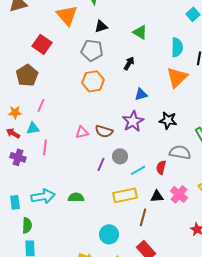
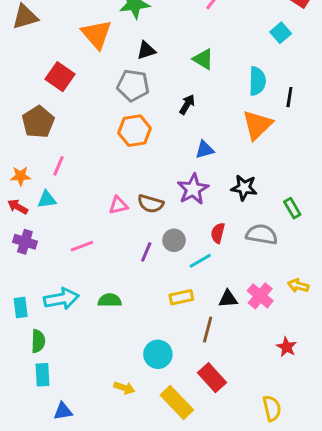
pink line: (45, 147) -> (82, 246), moved, turned 63
red semicircle: (161, 167) -> (218, 233), moved
yellow rectangle: (125, 195) -> (181, 297), size x0.7

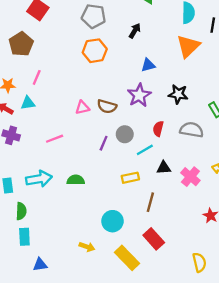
black triangle: (228, 299) -> (164, 168), moved

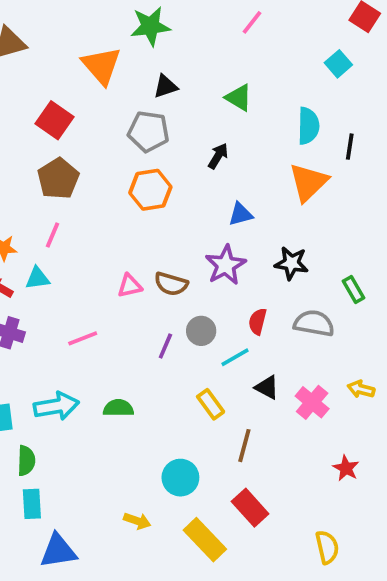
brown pentagon: (21, 44) -> (58, 179), moved
black triangle: (164, 168) -> (267, 387), turned 32
yellow rectangle: (130, 178) -> (211, 404), turned 66
blue triangle: (40, 265) -> (58, 551), size x1.5

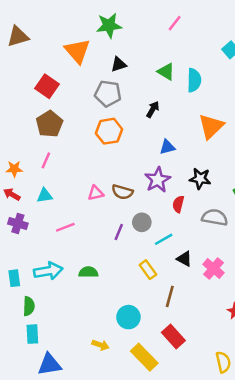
cyan semicircle: (308, 126) -> (194, 80), moved
cyan triangle: (38, 278) -> (45, 196), moved
red semicircle: (258, 321) -> (178, 204), moved

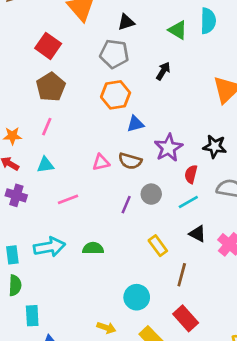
cyan semicircle: (194, 80) -> (208, 21), moved
blue triangle: (167, 147) -> (135, 124), moved
cyan line: (164, 239) -> (188, 202), moved
green semicircle: (29, 306) -> (15, 285), moved

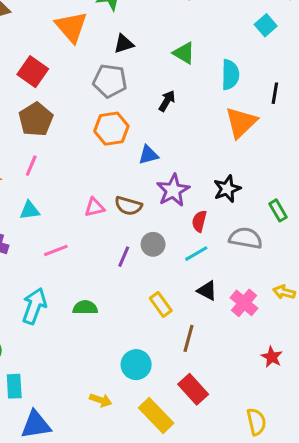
cyan semicircle: (208, 21) -> (230, 75), moved
blue triangle: (135, 124) -> (148, 155), moved
black star: (215, 146) -> (227, 189), turned -30
cyan arrow: (49, 247) -> (34, 306), turned -60

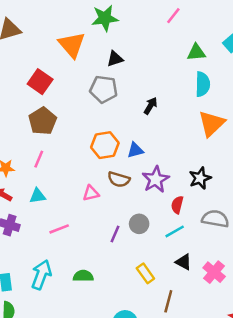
green triangle: (184, 53) -> (196, 52), moved, turned -36
orange hexagon: (111, 129) -> (105, 145), moved
brown semicircle: (128, 206) -> (119, 179), moved

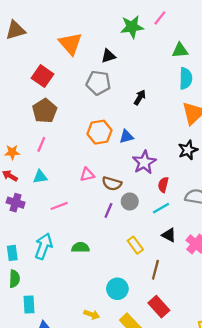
green star: (105, 18) -> (132, 27), moved
black star: (200, 178) -> (188, 150), moved
brown semicircle: (119, 179) -> (112, 184), moved

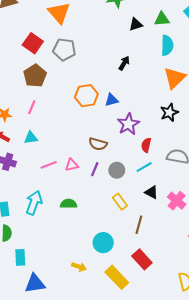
black triangle: (108, 56) -> (136, 24), moved
gray pentagon: (98, 83) -> (64, 50), moved
pink triangle: (87, 175) -> (72, 165), moved
gray circle: (130, 201) -> (117, 170), moved

